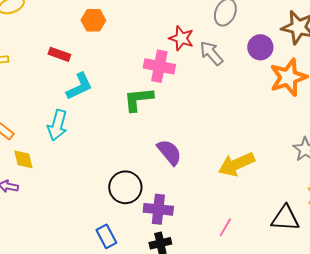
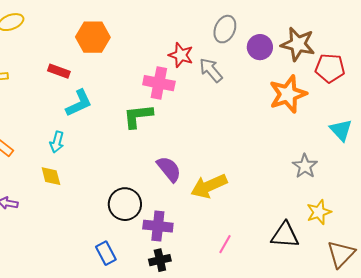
orange hexagon: (93, 20) -> (93, 37), size x1.4
purple circle: (260, 47) -> (260, 47), moved
cyan arrow: (57, 125) -> (57, 142), size x0.7
yellow diamond: (23, 159) -> (51, 176), moved
yellow arrow: (236, 164) -> (209, 186), moved

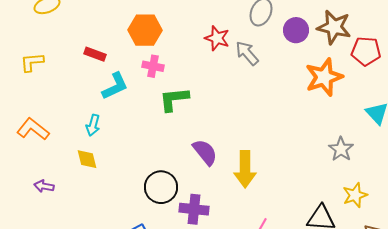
orange hexagon: (93, 37) -> (145, 30), moved
pink cross: (159, 83) -> (153, 66), moved, size x0.7
yellow arrow: (209, 186) -> (245, 169), turned -66

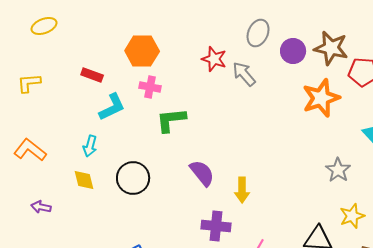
yellow arrow: (245, 169) -> (242, 190), size x0.7
black circle: (161, 187) -> (133, 178), moved
purple cross: (194, 209) -> (216, 226), moved

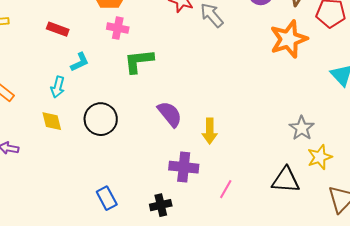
red rectangle: (92, 75) -> (58, 29), moved
cyan L-shape: (112, 107) -> (80, 62), moved, size x0.7
gray star: (338, 170) -> (302, 128), moved

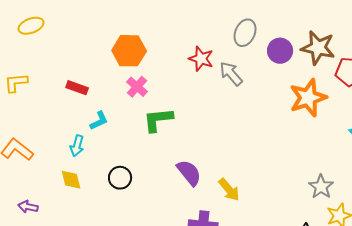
pink cross: (118, 28) -> (137, 87), turned 30
black circle: (101, 119) -> (120, 178), size x0.7
yellow arrow: (210, 131) -> (229, 190), turned -40

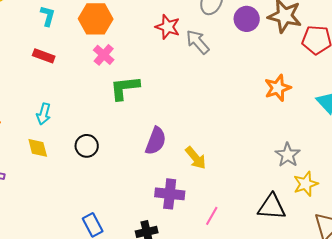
orange star: (308, 98) -> (278, 88), moved, size x0.7
cyan L-shape: (99, 121) -> (48, 16), moved, turned -50
purple semicircle: (189, 173) -> (156, 141), turned 60

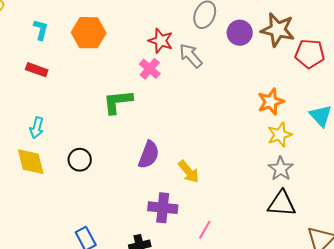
pink cross: (104, 55) -> (150, 69), moved
yellow diamond: (38, 148) -> (31, 162), size x1.4
yellow star: (306, 184) -> (280, 135), moved
black triangle: (272, 207) -> (282, 204), moved

